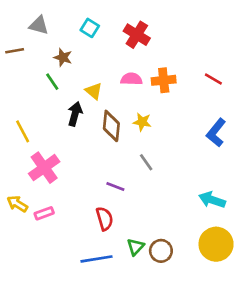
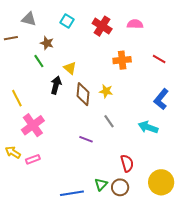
pink semicircle: (131, 79) -> (135, 24), moved
cyan arrow: (212, 200) -> (148, 127), moved
red semicircle: (105, 219) -> (127, 163), moved

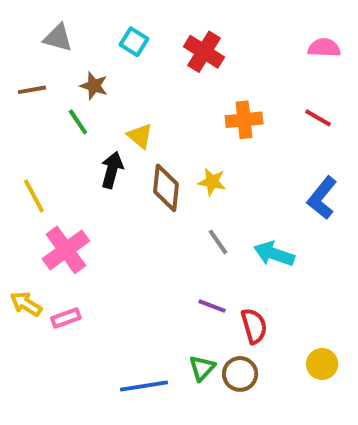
pink semicircle: (135, 24) -> (324, 48), moved
brown line: (11, 38) -> (32, 90), moved
cyan arrow: (148, 127) -> (274, 254), moved
purple line: (86, 139) -> (212, 306), moved
yellow circle: (161, 182) -> (322, 364), size x0.6

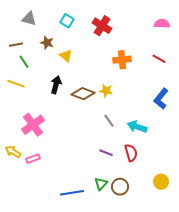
green line: (78, 122) -> (24, 62), moved
yellow triangle: (140, 136) -> (66, 56), moved
brown diamond: (166, 188) -> (83, 94), turned -75
yellow line: (34, 196) -> (16, 84), moved, turned -42
red semicircle: (254, 326) -> (131, 153), moved

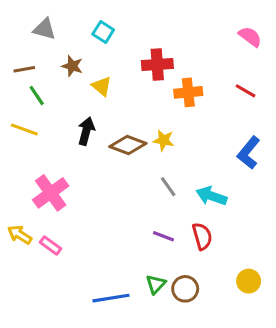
pink semicircle: (162, 24) -> (250, 37), turned 35
red cross: (102, 26) -> (157, 65), moved, turned -36
pink rectangle: (33, 159) -> (51, 246), turned 56

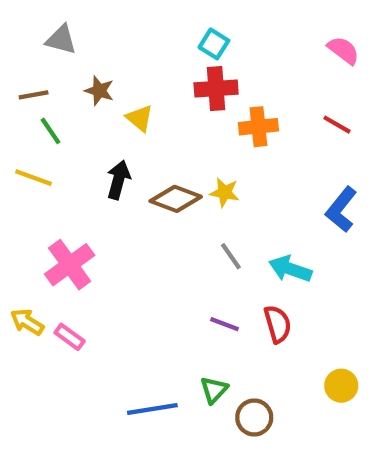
cyan square: (103, 32) -> (214, 44), moved
brown circle: (185, 289) -> (254, 417), moved

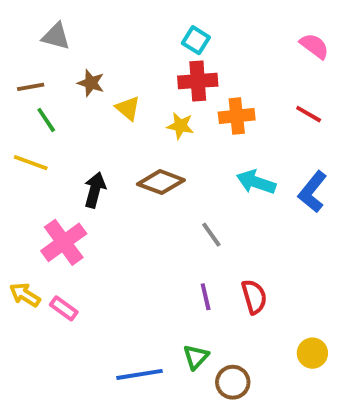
black arrow: (118, 180) -> (95, 190), moved
yellow star: (225, 193) -> (180, 126), moved
cyan arrow: (290, 269) -> (256, 182), moved
purple line: (225, 324) -> (206, 297), turned 56

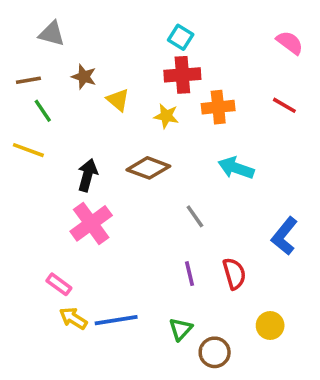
blue L-shape: (312, 192) -> (284, 236), moved
pink cross: (64, 242) -> (91, 223), moved
yellow arrow: (25, 295) -> (73, 318), moved
yellow circle: (312, 353) -> (270, 325), moved
blue line: (139, 374) -> (116, 320), moved

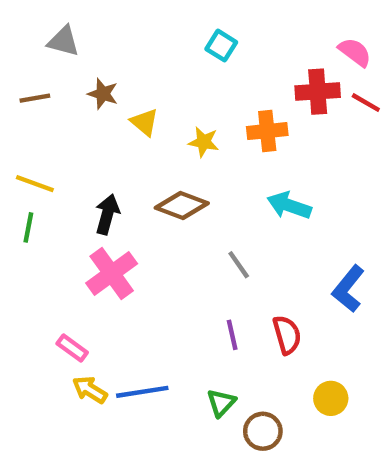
red cross: (182, 75) -> (318, 92), moved
red line: (284, 105) -> (366, 103), moved
green line: (43, 111) -> (28, 227), moved, turned 45

